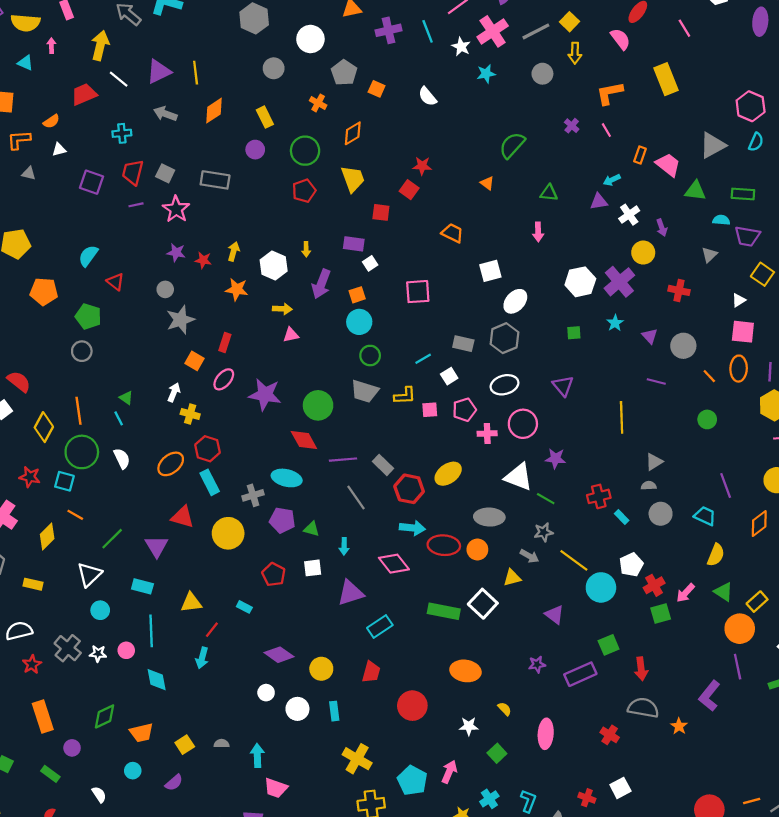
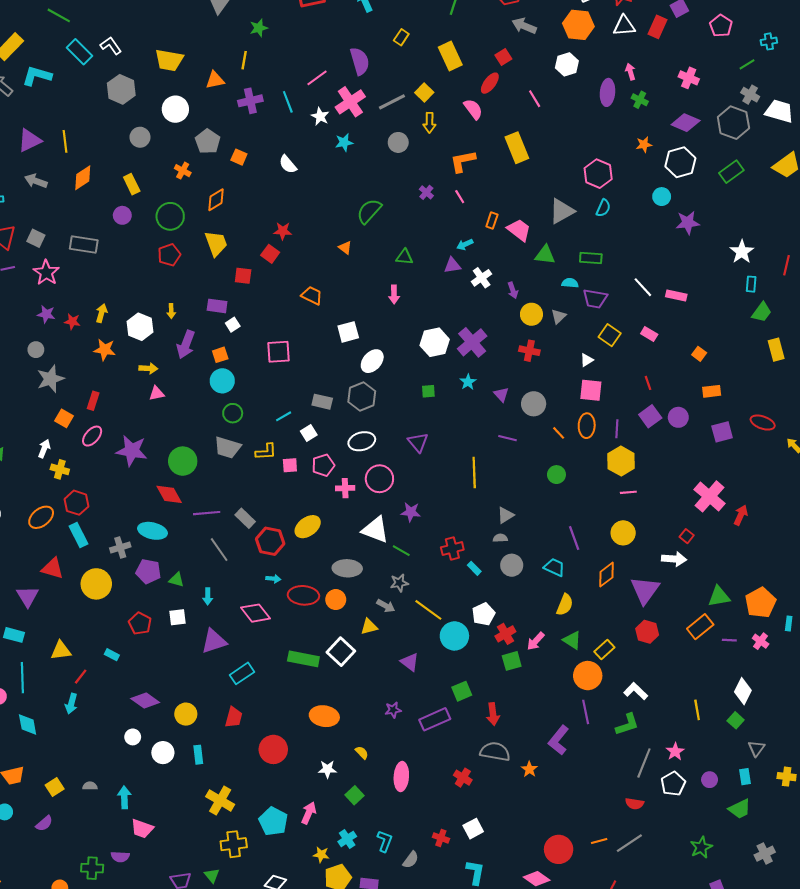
yellow circle: (643, 253) -> (531, 314), moved
cyan arrow: (412, 528) -> (273, 579), size x0.6

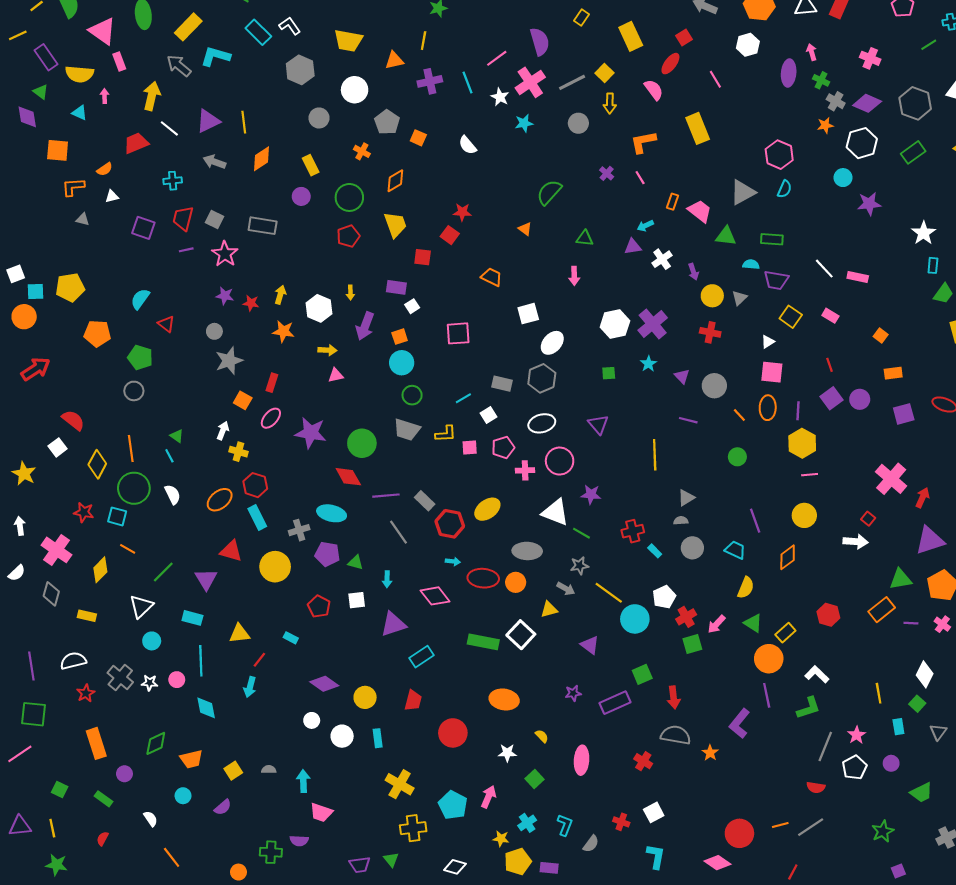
gray cross: (750, 95) -> (836, 101), moved
purple triangle: (645, 590) -> (930, 541), moved, turned 36
cyan rectangle: (745, 777) -> (898, 727), moved

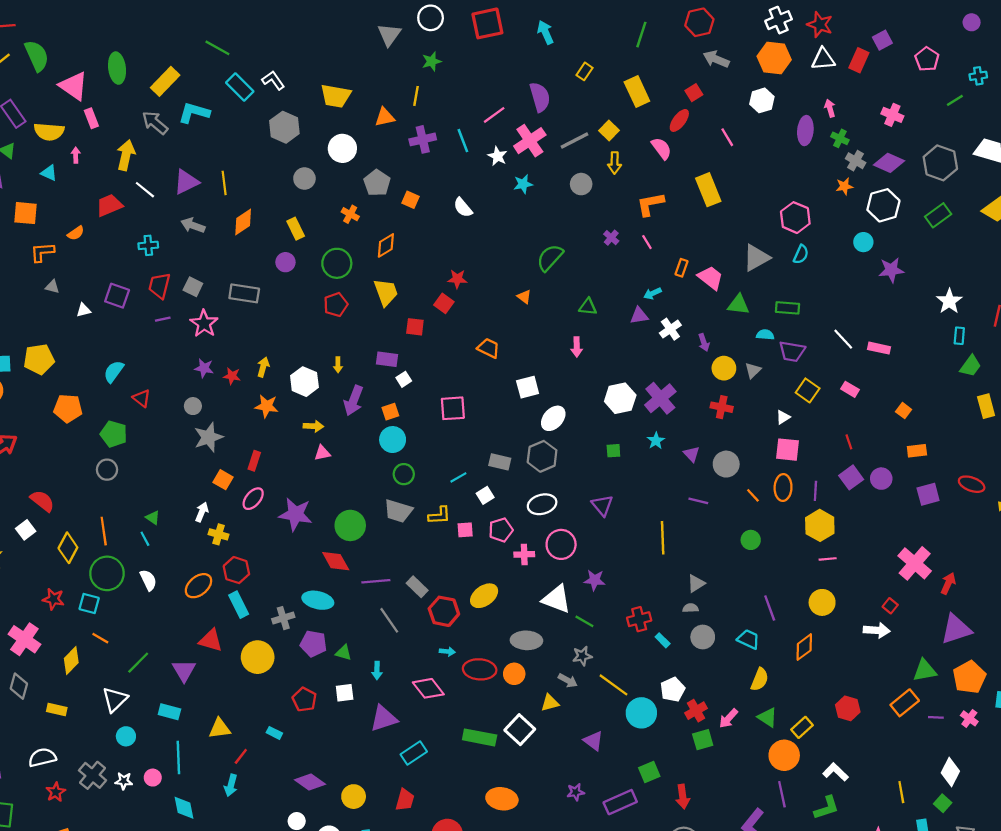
white triangle: (112, 196) -> (84, 310), moved

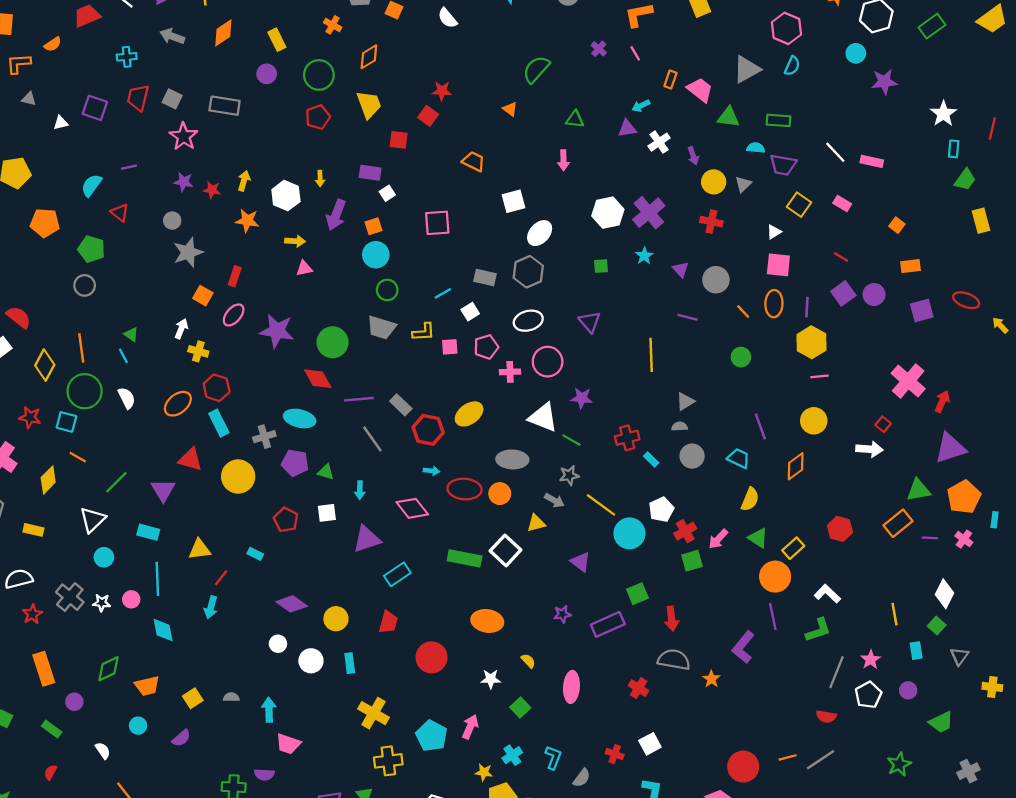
purple line: (163, 319) -> (129, 167), moved
red line: (849, 442) -> (841, 257), turned -40

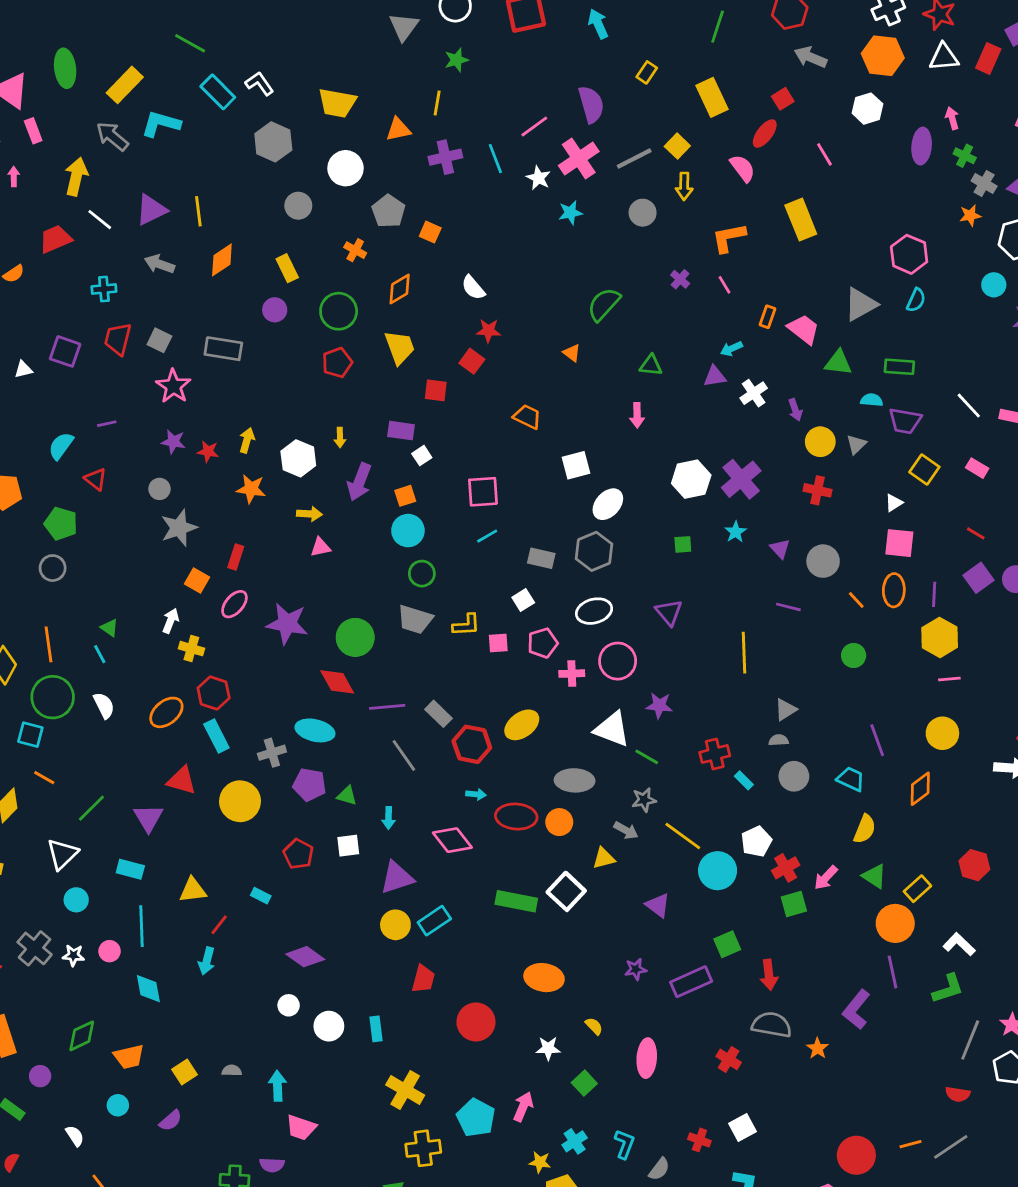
white semicircle: (447, 18) -> (473, 288), moved
cyan line: (443, 293) -> (487, 536), moved
yellow circle: (336, 619) -> (395, 925), moved

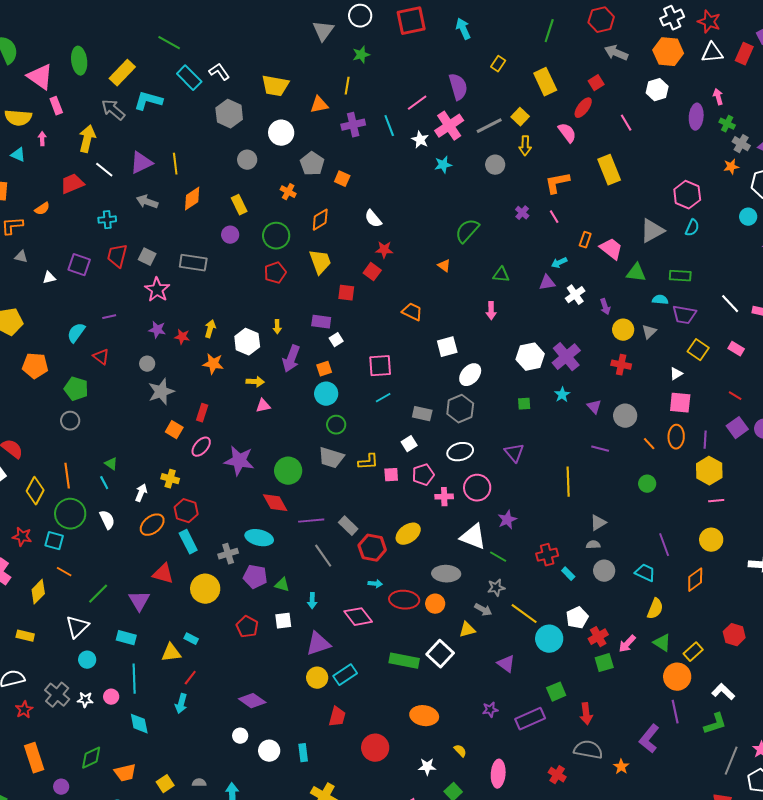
white arrow: (171, 621) -> (141, 493), moved
purple star: (659, 705) -> (507, 520), turned -30
cyan rectangle: (261, 896) -> (191, 639), moved

